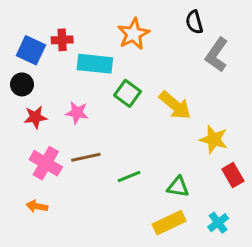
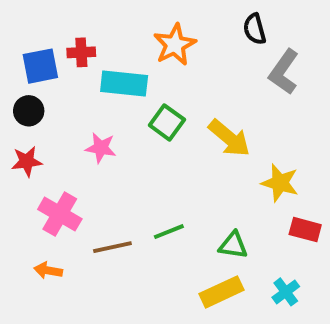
blue square: (31, 50) -> (40, 66), turned -36
red star: (35, 117) -> (27, 161), moved
brown line: (86, 157) -> (112, 247), moved
red rectangle: (233, 175) -> (305, 230), turned -45

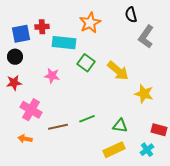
red rectangle: (305, 230) -> (159, 130), moved

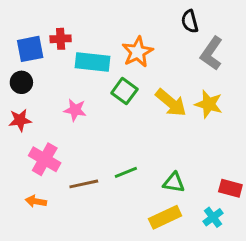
orange star: (90, 23) -> (138, 52), moved
yellow star: (144, 94) -> (209, 104), moved

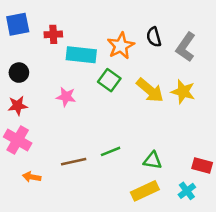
black semicircle: (190, 21) -> (154, 37), moved
blue square: (30, 49) -> (18, 24), moved
pink cross: (45, 159) -> (18, 140), moved

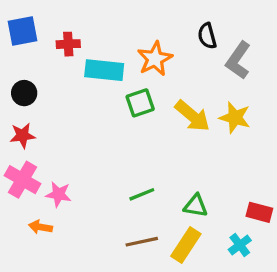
black semicircle: (154, 37) -> (207, 36), moved
green square: (109, 80) -> (140, 103), turned 35
pink star: (66, 97) -> (58, 194), moved
brown line: (74, 162) -> (142, 242), moved
yellow rectangle: (145, 191) -> (186, 245), turned -32

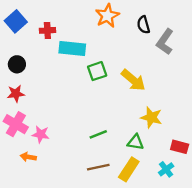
blue square: (23, 31) -> (16, 21), turned -30
orange star: (155, 59) -> (107, 16), moved
yellow star: (235, 118) -> (151, 117), moved

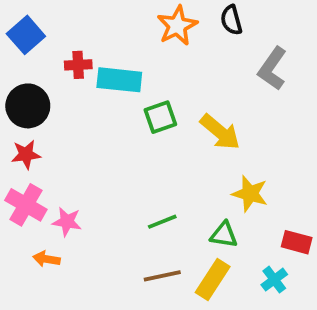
black semicircle: (143, 25) -> (231, 20), moved
red cross: (47, 30) -> (78, 65), moved
black circle: (17, 64) -> (28, 106), size x1.5

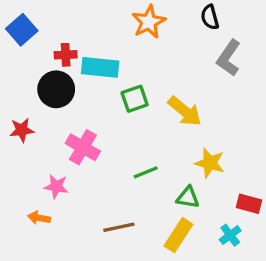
black semicircle: (231, 20) -> (210, 17), moved
black circle: (28, 106) -> (56, 89), moved
pink cross: (26, 205) -> (83, 147), moved
green line: (162, 222) -> (146, 172), moved
brown line: (162, 276) -> (119, 227), moved

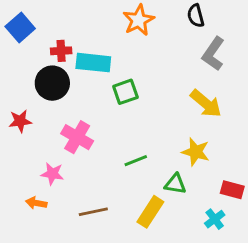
yellow arrow: (185, 111) -> (206, 104), moved
brown line: (119, 227) -> (93, 212), moved
yellow rectangle: (178, 235) -> (150, 212), moved

